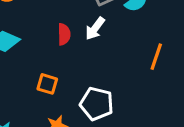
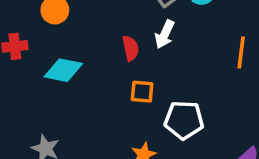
orange square: (47, 84) -> (142, 92), moved

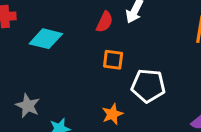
red semicircle: (131, 48) -> (105, 22), turned 35

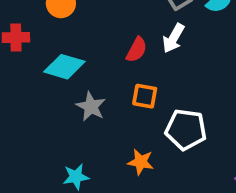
gray star: (28, 106) -> (91, 107), moved
orange star: (112, 114) -> (141, 162), turned 30

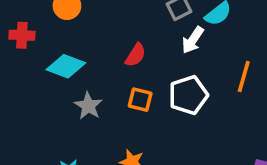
white arrow: (173, 38) -> (193, 40), moved
white pentagon: (186, 129) -> (188, 95), moved, turned -30

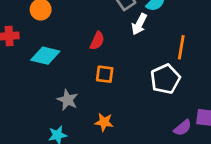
white pentagon: (188, 95) -> (165, 79), moved
gray star: (88, 106) -> (68, 100), moved

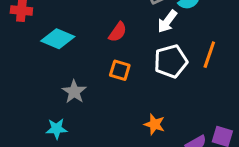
white pentagon: (165, 79) -> (171, 61), moved
orange star: (104, 122) -> (154, 124), moved

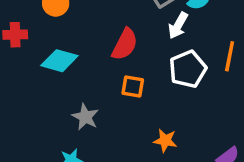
red semicircle: (118, 32) -> (125, 44), size x1.4
orange star: (154, 124) -> (165, 141), moved

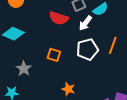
red semicircle: (125, 44) -> (59, 18), moved, turned 72

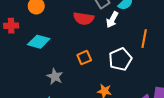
white pentagon: (87, 49) -> (120, 59), moved
orange square: (54, 55) -> (84, 58), turned -32

